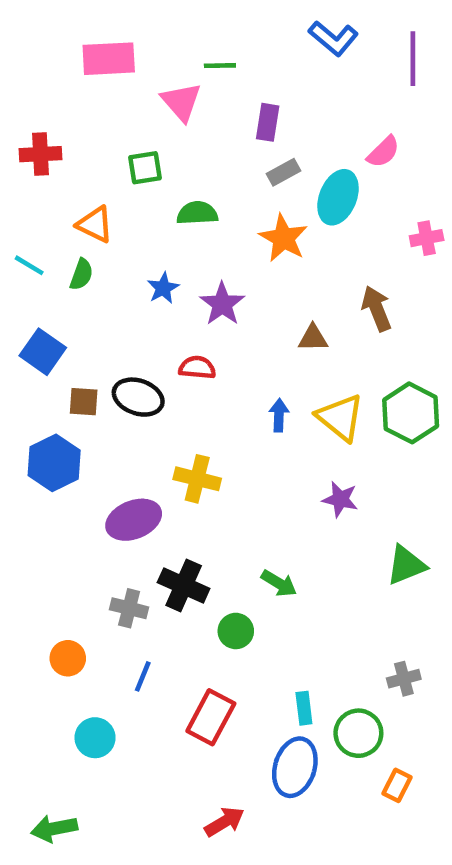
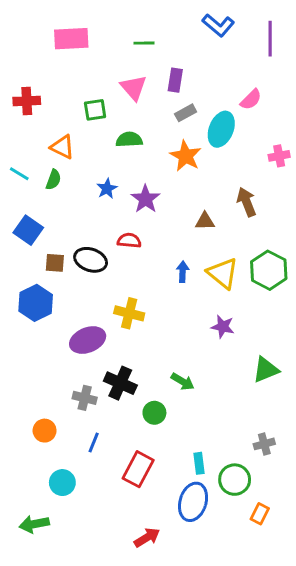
pink triangle: (181, 102) -> (134, 88), moved
green arrow: (54, 829) -> (34, 524), moved

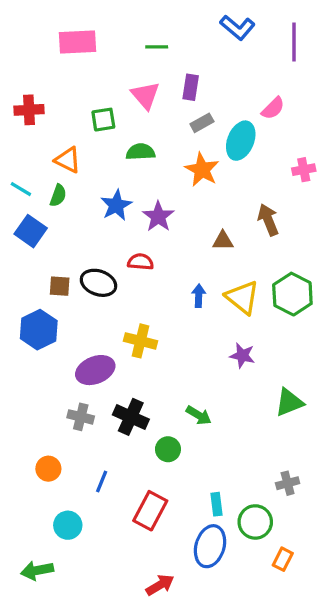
blue star: (107, 189) -> (116, 205), size x1.4
blue square: (28, 230) -> (31, 231), moved
gray cross: (85, 398) -> (81, 417), moved

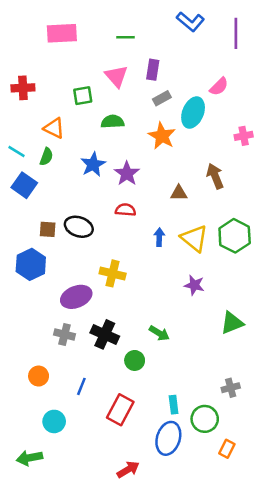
red semicircle: (141, 262) -> (126, 210), moved

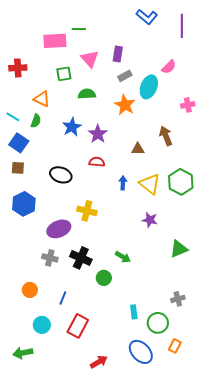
pink rectangle: (62, 33) -> (55, 41), moved
green line: (126, 37) -> (79, 29), moved
brown square: (48, 229) -> (18, 168), moved
red rectangle: (120, 410) -> (78, 326), moved
blue ellipse: (168, 438) -> (141, 352), moved, turned -60

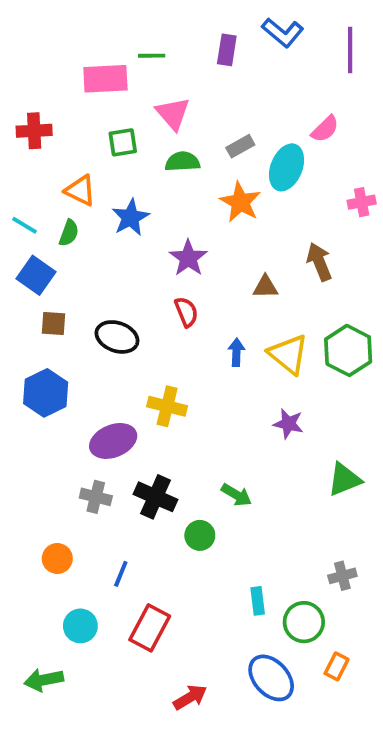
purple rectangle: (118, 54) -> (227, 50), moved
green semicircle: (87, 94) -> (182, 162), moved
blue star: (72, 127) -> (130, 218), moved
red semicircle: (97, 162) -> (186, 312), turned 63
brown square: (18, 168) -> (53, 323), moved

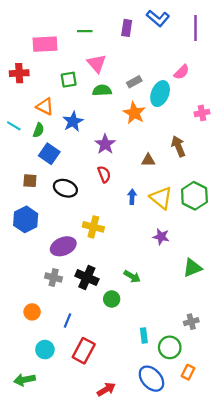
pink rectangle: (105, 79) -> (45, 44), moved
blue square: (36, 275) -> (49, 154), moved

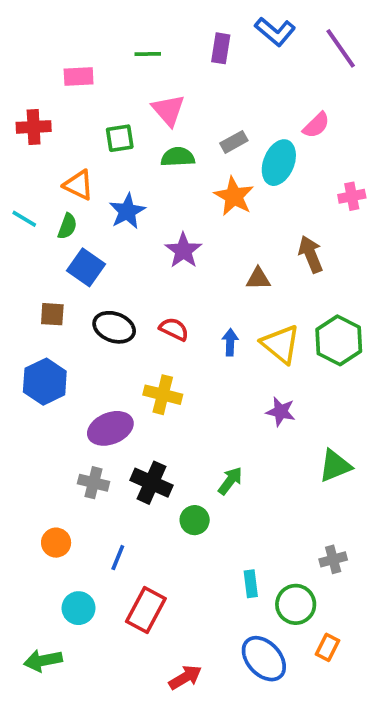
purple line: (196, 28) -> (341, 48), turned -35
pink rectangle: (45, 44) -> (79, 76), size x0.7
red semicircle: (104, 174) -> (174, 329), moved, turned -42
green arrow: (132, 276) -> (230, 481), turned -84

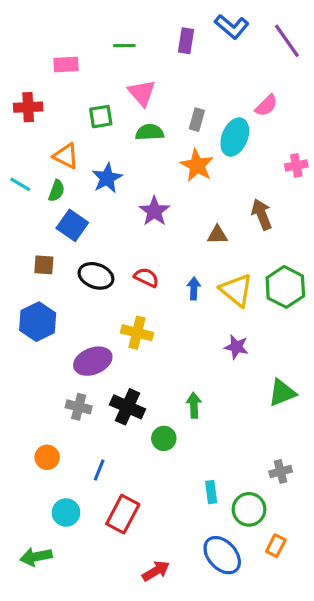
gray rectangle: (234, 142) -> (197, 120), turned -45
green arrow: (230, 481) -> (194, 405), turned -40

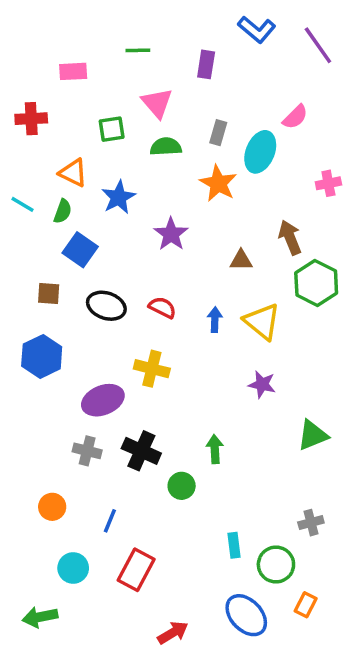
purple rectangle: (186, 41) -> (206, 64), moved
green hexagon: (285, 287) -> (316, 283), moved

